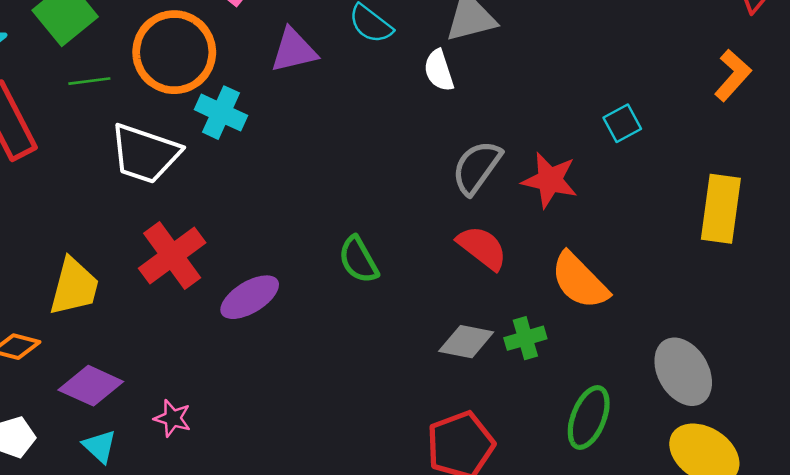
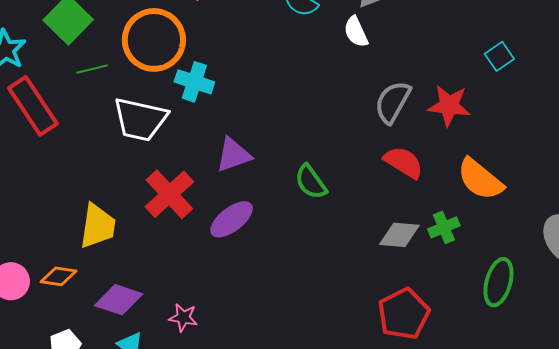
purple triangle: (294, 50) -> (233, 155), moved

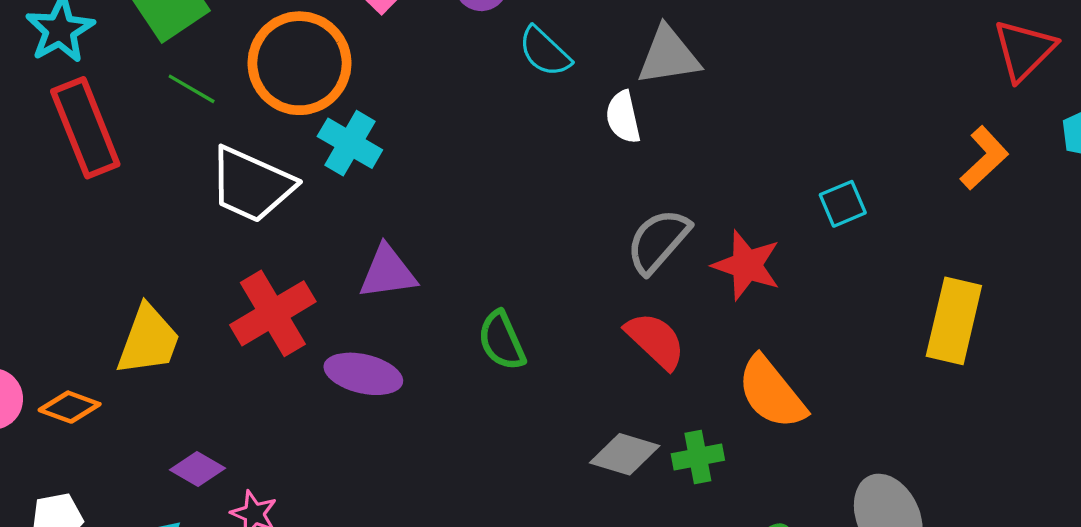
green line: (92, 69) -> (192, 89), turned 32
purple ellipse: (232, 219) -> (363, 374), turned 39
purple diamond: (119, 300) -> (198, 469), moved, size x0.7

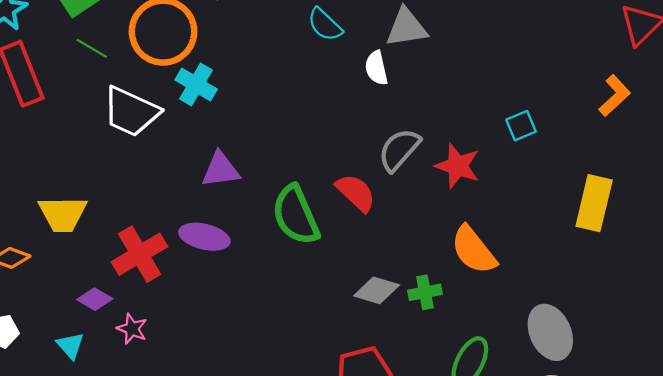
red cross: (273, 313) -> (140, 254), moved
yellow trapezoid: (148, 340) -> (63, 214), turned 69
red semicircle: (655, 340) -> (356, 193), moved
green semicircle: (502, 341) -> (296, 215), size x1.5

